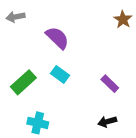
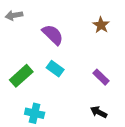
brown star: (123, 19) -> (101, 25), moved
black arrow: (107, 122) -> (99, 112), turned 42

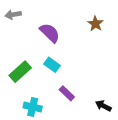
purple rectangle: (101, 77) -> (67, 93), moved
black arrow: (99, 112) -> (103, 106), moved

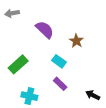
brown star: (95, 24) -> (76, 41), moved
cyan rectangle: (52, 65) -> (59, 61), moved

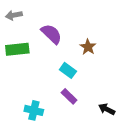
green rectangle: (18, 64) -> (17, 49), moved, turned 36

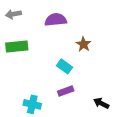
purple semicircle: (51, 34) -> (56, 20), moved, turned -50
purple rectangle: (69, 96) -> (66, 91), turned -64

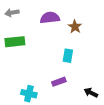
brown star: (83, 44) -> (75, 27), moved
cyan rectangle: (65, 66) -> (68, 56), moved, turned 64

